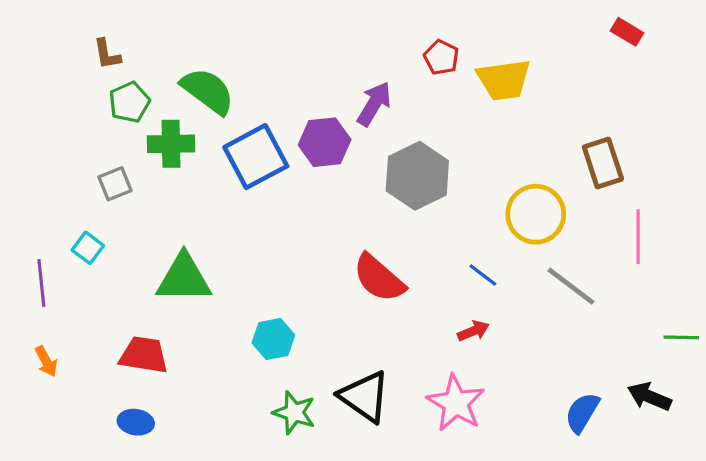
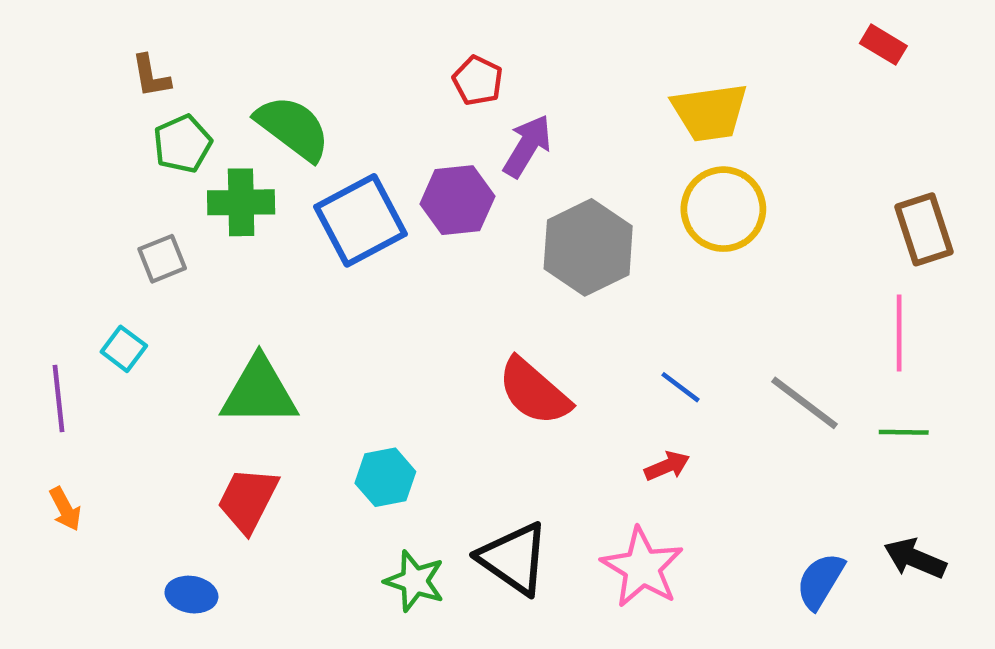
red pentagon: (441, 57) -> (478, 81), moved
brown rectangle: (603, 163) -> (924, 229), moved
yellow circle: (536, 214) -> (723, 209), moved
green line: (681, 337) -> (904, 432), moved
red trapezoid: (144, 355) -> (248, 500), moved, turned -72

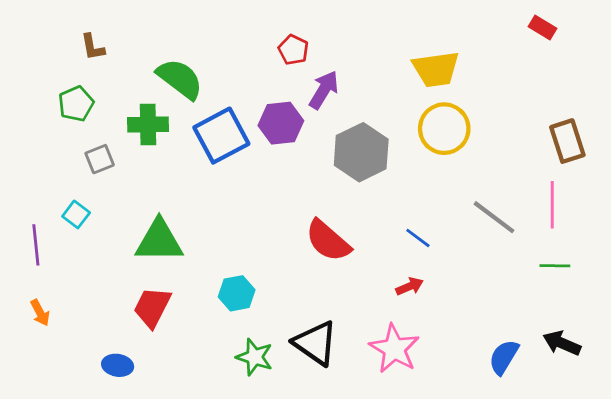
green pentagon: (182, 144) -> (76, 104), moved
gray line: (805, 403) -> (494, 217), moved

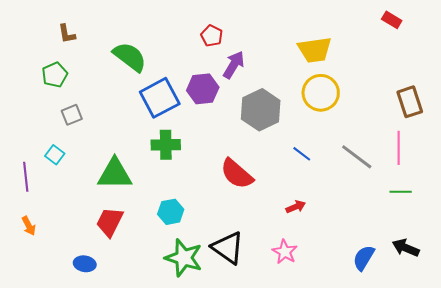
green cross: (148, 124) -> (166, 145), moved
blue line: (418, 238) -> (302, 154), moved
pink star: (394, 349) -> (285, 252), size x0.7
green star: (255, 357) -> (184, 258), size x1.4

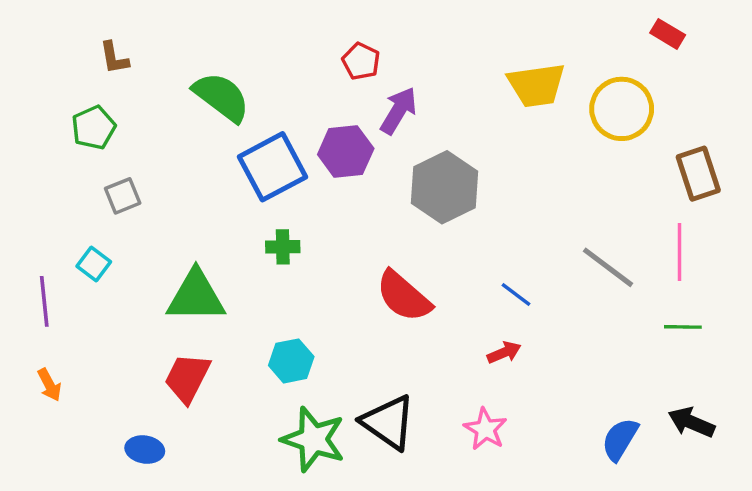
yellow circle: (321, 93) -> (622, 109), moved
green cross: (166, 145) -> (283, 247), size x0.7
blue line: (302, 154) -> (516, 295), moved

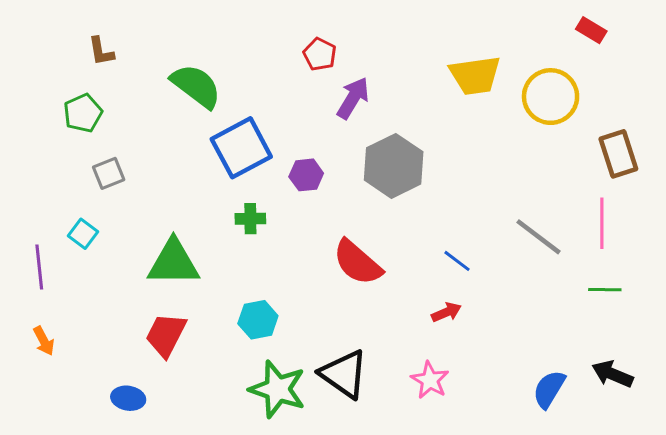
purple hexagon: (346, 151) -> (306, 175), moved, size x0.7

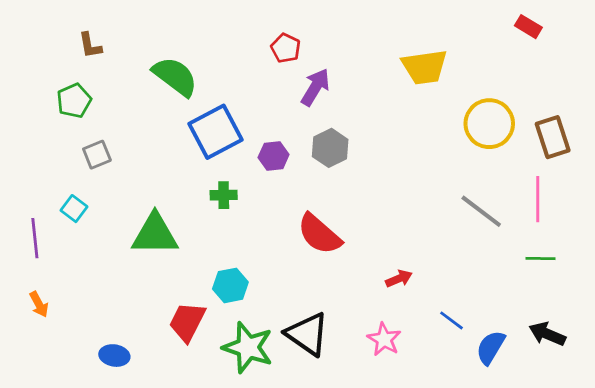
yellow circle: (551, 97) -> (489, 124), moved
gray hexagon: (394, 166) -> (330, 148), moved, size x0.7
blue line: (457, 261) -> (451, 320), moved
red trapezoid: (166, 335) -> (187, 322), moved

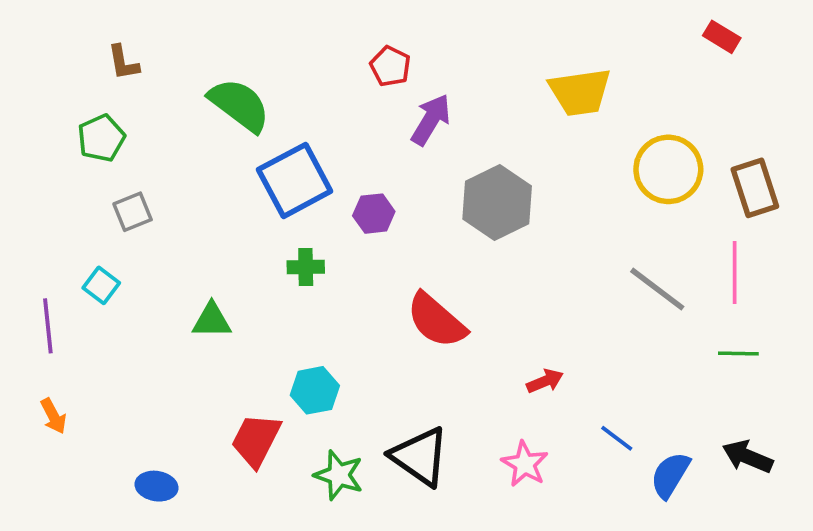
gray hexagon: (330, 148) -> (497, 203), moved, size x1.4
green triangle: (155, 234) -> (212, 320), size x0.6
green star: (248, 347) -> (339, 475), size x0.7

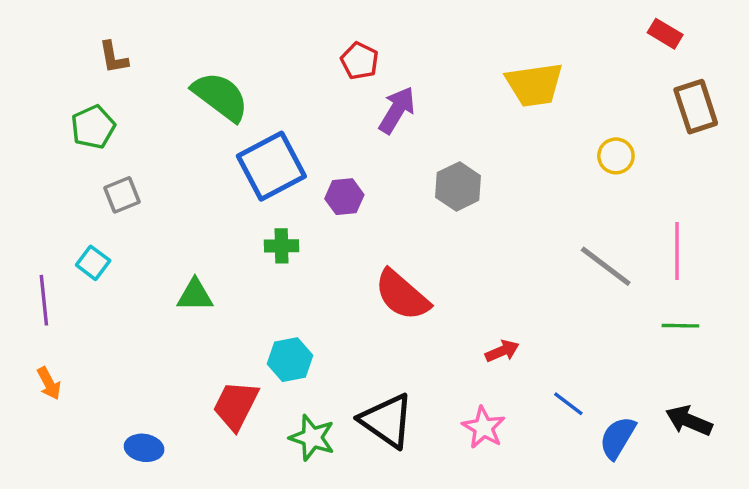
yellow circle: (668, 169) -> (616, 156), size x0.6
brown rectangle: (755, 188) -> (696, 107), moved
gray hexagon: (497, 203) -> (458, 186), size x0.7

